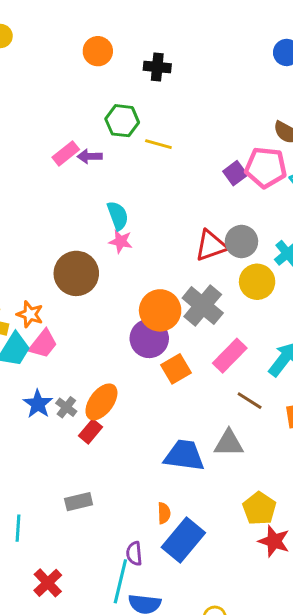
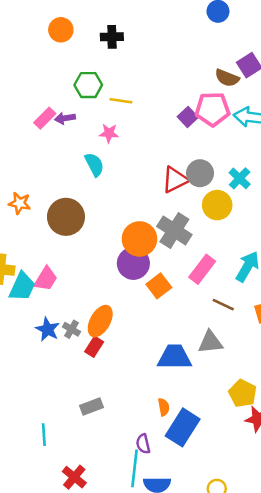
pink star: (121, 241) -> (109, 133), moved
orange star: (30, 314) -> (20, 203), moved

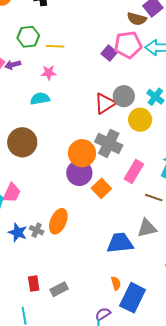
cyan semicircle: (94, 164) -> (40, 99), turned -66
red rectangle: (94, 347) -> (34, 283), moved, turned -35
purple semicircle: (143, 444) -> (103, 314), turned 77

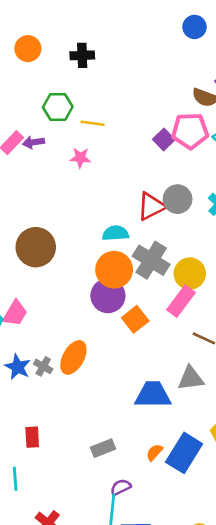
cyan semicircle: (40, 99) -> (115, 233), moved
yellow circle: (140, 120) -> (190, 274), moved
orange semicircle: (116, 283) -> (154, 452), moved, turned -128
gray rectangle: (59, 289) -> (103, 448), moved
blue rectangle: (133, 298) -> (184, 453), moved

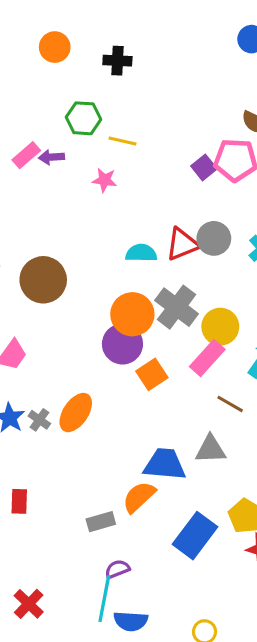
cyan semicircle: (115, 233) -> (141, 253), moved
orange semicircle: (154, 452) -> (139, 497), moved, size x1.6

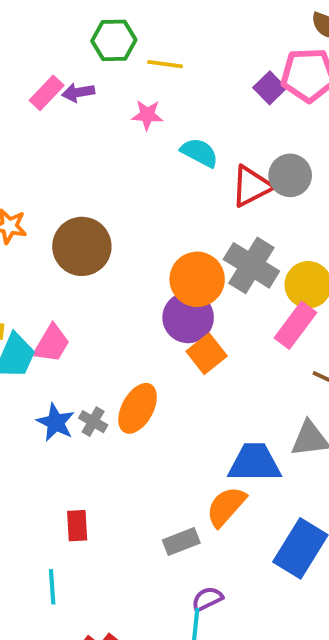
cyan semicircle: (141, 253) -> (199, 153), moved, turned 32
orange square: (152, 374) -> (207, 354), moved

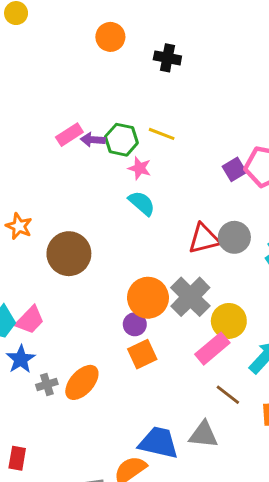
green hexagon: (114, 40) -> (121, 140), moved
cyan semicircle: (199, 153) -> (142, 203), moved
purple circle: (188, 318) -> (135, 324), size x0.6
blue star: (56, 422) -> (21, 359), moved
gray cross: (93, 422) -> (47, 384), turned 30

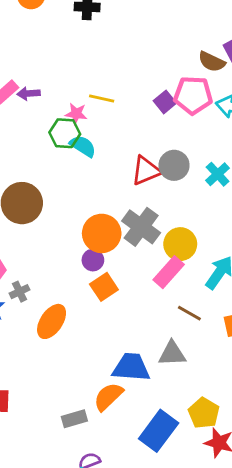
yellow line: (162, 134) -> (102, 98), moved
green hexagon: (121, 140) -> (65, 133), moved
gray cross: (47, 384) -> (20, 292), moved

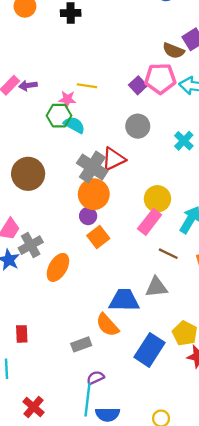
gray circle: (174, 165) -> (138, 126), moved
red triangle: (146, 171) -> (113, 159), moved
gray cross: (141, 227) -> (92, 167), moved
gray cross: (20, 292) -> (31, 245), size x1.5
orange semicircle: (108, 397) -> (107, 325), turned -85

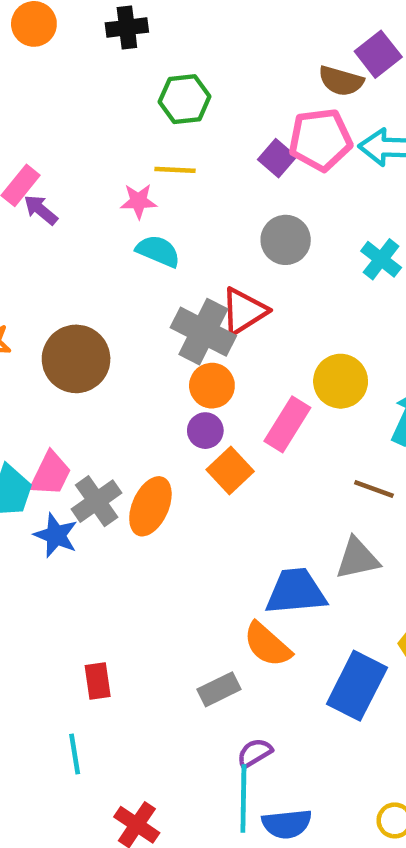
purple arrow: (28, 85) -> (41, 210), moved, turned 54
green hexagon: (59, 116) -> (185, 99), moved
orange circle: (94, 194) -> (212, 386), size x0.7
pink rectangle: (150, 222) -> (287, 424), moved
orange ellipse: (58, 267) -> (150, 506), moved

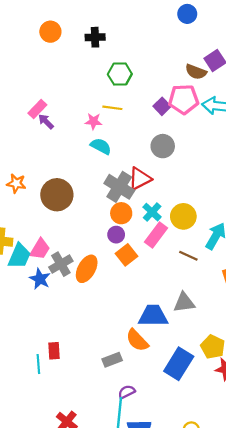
cyan cross: (381, 259) -> (152, 212), moved
brown line: (374, 489) -> (188, 256), moved
cyan line: (75, 754) -> (38, 364), moved

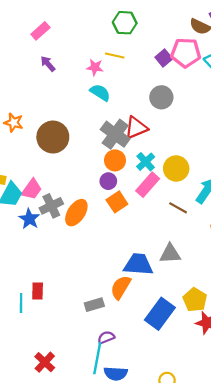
pink rectangle: (37, 109) -> (40, 31), moved
orange semicircle: (137, 340) -> (121, 287), turned 70

